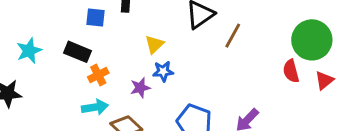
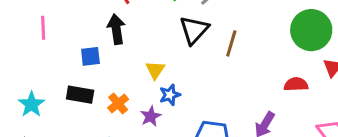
red semicircle: (291, 71) -> (296, 84), moved, turned 115
orange cross: (98, 75) -> (118, 103), moved

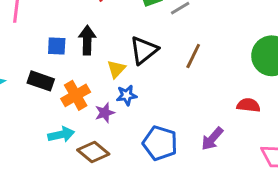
black arrow: (116, 29) -> (87, 40), moved
black triangle: (194, 30) -> (144, 50), moved
orange cross: (118, 103) -> (76, 95), size x1.4

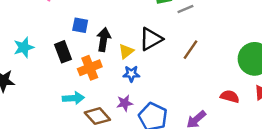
black arrow: (87, 40) -> (104, 40), moved
black rectangle: (41, 81) -> (63, 52), turned 42
purple star: (105, 113) -> (125, 103), moved

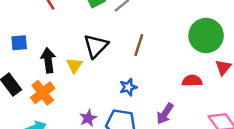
blue square: (80, 25) -> (19, 43), moved
blue star: (131, 74) -> (128, 87), moved

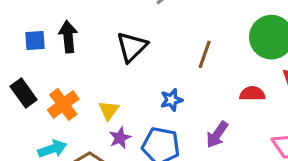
brown line: (139, 45) -> (205, 54), moved
black arrow: (48, 60) -> (68, 37), moved
yellow triangle: (74, 65) -> (109, 110), moved

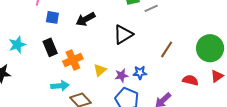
black arrow: (68, 37) -> (86, 19), turned -126
blue square: (35, 40) -> (52, 17), moved
purple star: (120, 138) -> (121, 76), moved

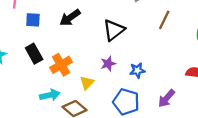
brown line: (167, 49) -> (164, 20), moved
yellow triangle: (100, 70) -> (87, 83), moved
purple star: (121, 76) -> (108, 64), moved

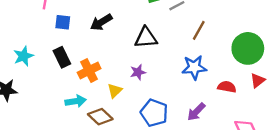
black triangle: (114, 30) -> (146, 38), turned 30
blue star: (137, 70) -> (194, 67), moved, size x1.5

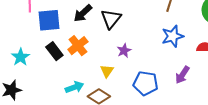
blue square: (63, 22) -> (49, 20), size x1.6
black triangle: (146, 38) -> (111, 19), moved, turned -35
orange cross: (89, 70) -> (78, 46), moved

